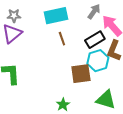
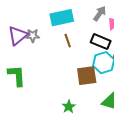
gray star: (14, 16) -> (33, 36), moved
black rectangle: (95, 40) -> (101, 42), turned 54

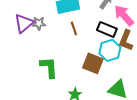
green L-shape: (17, 76) -> (49, 67), moved
brown square: (87, 76) -> (93, 63), turned 30

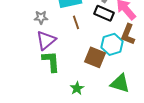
purple triangle: (24, 23) -> (46, 40), moved
black rectangle: (107, 29) -> (104, 13), moved

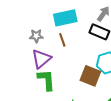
brown line: (76, 22) -> (62, 40), moved

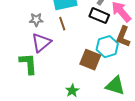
green L-shape: (46, 80) -> (28, 64), moved

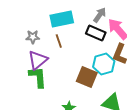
green L-shape: (28, 64) -> (38, 77), moved

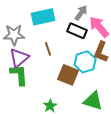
gray star: (33, 37) -> (14, 35), size x1.5
brown line: (59, 41) -> (48, 49), moved

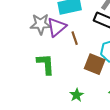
purple triangle: (19, 58) -> (57, 27), moved

